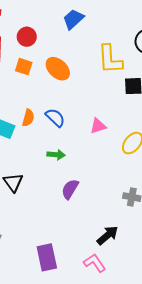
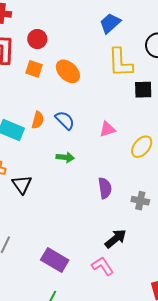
blue trapezoid: (73, 19) -> (110, 23), moved
purple semicircle: (70, 189) -> (105, 188), moved, turned 140
purple rectangle: (47, 257) -> (55, 260), turned -48

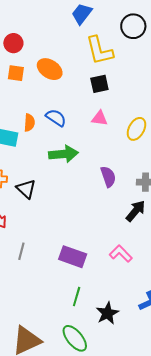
black square: (143, 90) -> (99, 84), moved
pink triangle: (107, 129) -> (100, 118), turned 36
green arrow: (65, 157) -> (63, 154), size x1.6
black arrow: (116, 239) -> (136, 211), moved

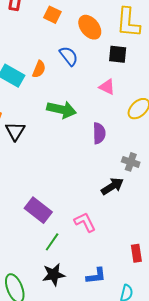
orange ellipse: (50, 69) -> (90, 27), moved
orange square: (16, 73) -> (52, 15), moved
blue semicircle: (56, 118) -> (69, 56), moved
purple semicircle: (108, 177) -> (99, 133), moved
green line: (77, 297) -> (52, 242), moved

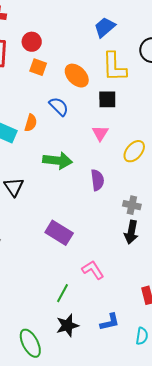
pink triangle: (107, 87) -> (100, 133), turned 42
black arrow: (112, 186) -> (131, 232), moved, turned 140
purple rectangle: (38, 210) -> (59, 233), moved

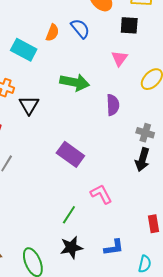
orange semicircle: (31, 123) -> (52, 33), moved

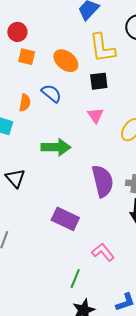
purple semicircle: (113, 105) -> (103, 181), moved, size x1.5

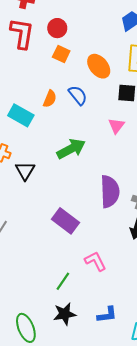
green arrow: (56, 147) -> (71, 149), turned -40

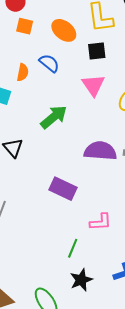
pink triangle: (116, 126) -> (93, 85), size x1.4
purple semicircle: (110, 192) -> (100, 151), turned -72
pink L-shape: (95, 261) -> (101, 222), turned 125

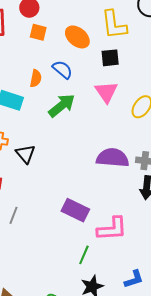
green arrow: (54, 117) -> (62, 106), moved
purple rectangle: (63, 189) -> (75, 210), moved
pink L-shape: (101, 222) -> (112, 229), size x1.4

